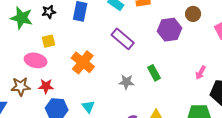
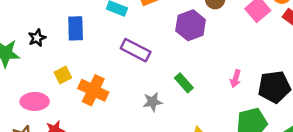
yellow square: (49, 41) -> (63, 75), moved
pink arrow: (201, 73) -> (236, 79), moved

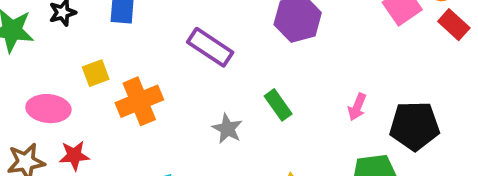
orange cross: (93, 90) -> (139, 101), turned 36
gray star: (153, 102) -> (227, 129), turned 30

